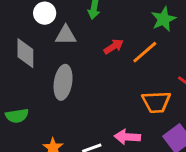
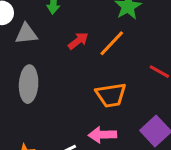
orange trapezoid: (156, 102) -> (111, 95), moved

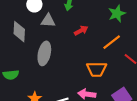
orange line: (112, 43) -> (112, 42), moved

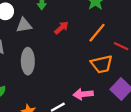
orange trapezoid: (97, 69) -> (102, 64), moved

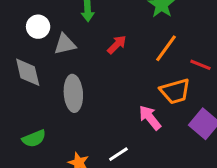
pink arrow: (83, 94) -> (150, 118), moved, turned 60

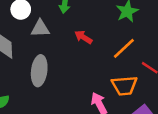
red arrow: (117, 45) -> (83, 37), turned -114

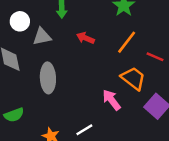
orange trapezoid: (124, 86) -> (133, 78), turned -128

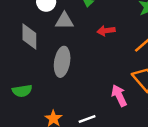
red arrow: (85, 38) -> (106, 31), turned -42

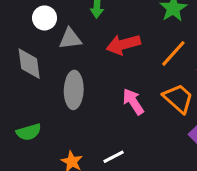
red arrow: (106, 31) -> (123, 44), size x1.5
pink arrow: (119, 96) -> (133, 102), moved

